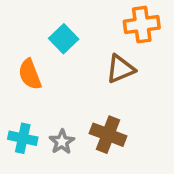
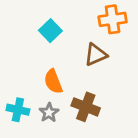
orange semicircle: (30, 74) -> (53, 81), moved

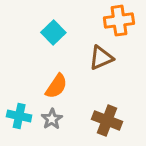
orange semicircle: (53, 81) -> (56, 86), turned -125
brown cross: (86, 107) -> (107, 120), moved

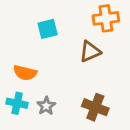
cyan square: (53, 32) -> (48, 29), turned 30
orange semicircle: (56, 86) -> (25, 73), moved, turned 70

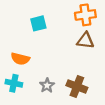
brown triangle: (90, 52) -> (85, 41), moved, turned 30
gray star: (46, 106) -> (47, 85), moved

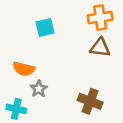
cyan cross: (14, 83) -> (16, 109), moved
gray star: (47, 85) -> (39, 89), moved

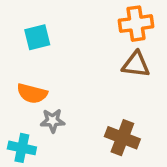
cyan square: (45, 28) -> (37, 37), moved
gray star: (39, 89) -> (53, 121), turned 30

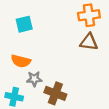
brown cross: (122, 138) -> (55, 93), moved

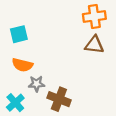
cyan square: (24, 24) -> (19, 34), moved
cyan cross: (14, 97) -> (15, 103), turned 36

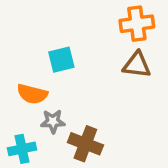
cyan square: (19, 34) -> (61, 60), moved
cyan cross: (15, 103) -> (22, 149), turned 30

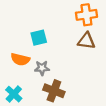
gray star: (53, 121) -> (42, 68), moved
cyan cross: (22, 149) -> (14, 94), turned -35

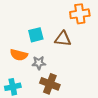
brown triangle: (86, 41) -> (63, 39), moved
cyan cross: (14, 94) -> (13, 87), turned 35

